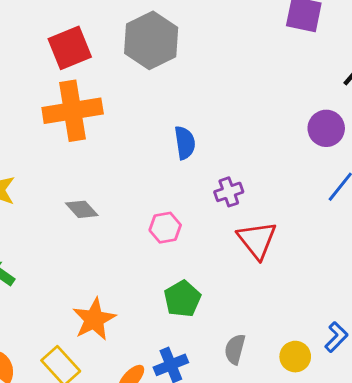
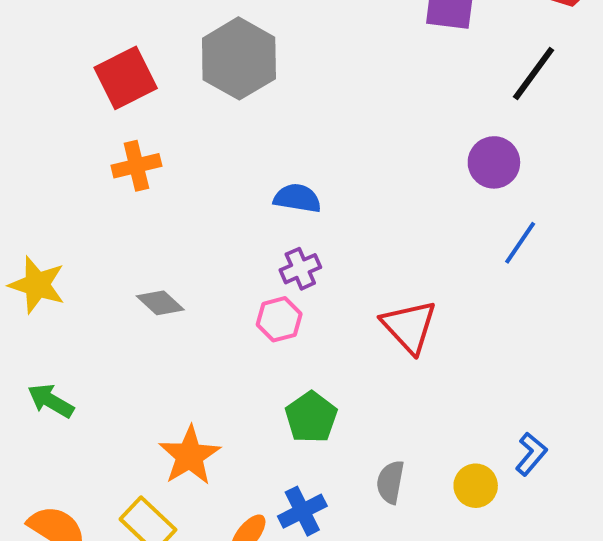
orange cross: (73, 111) -> (136, 166), size x0.6
blue semicircle: (185, 143) -> (297, 198), turned -68
purple cross: (229, 192) -> (300, 269), moved

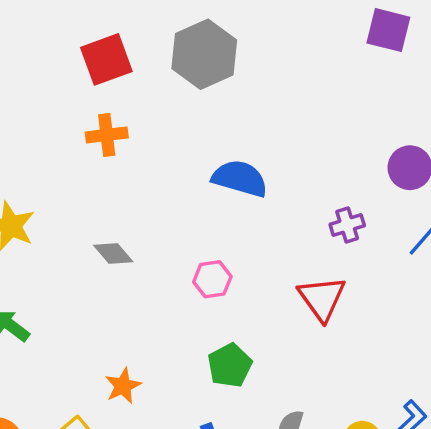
blue semicircle: (297, 198) -> (240, 178), size x1.4
purple cross: (300, 269) -> (347, 225), moved
orange star: (190, 456) -> (123, 386), size x0.7

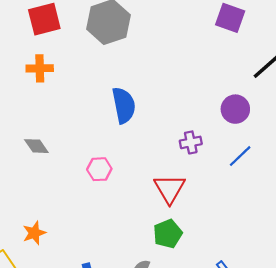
blue semicircle: (240, 178) -> (124, 105), turned 57
green pentagon: (230, 365) -> (168, 234), moved

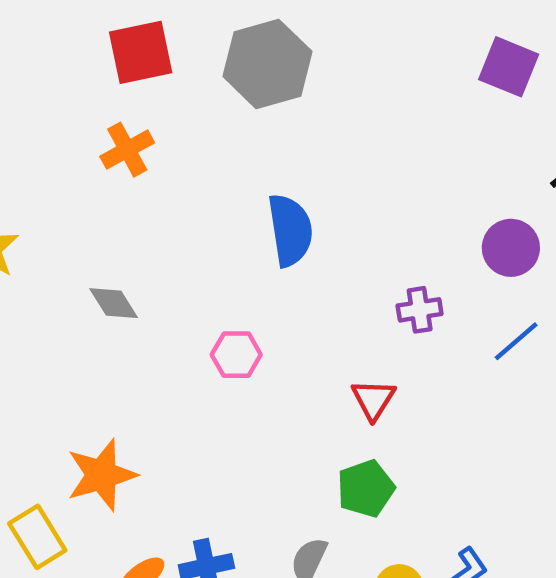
orange cross: (40, 68) -> (127, 150), turned -30
red triangle: (170, 189) -> (373, 399), size x0.7
orange star: (34, 233) -> (102, 475), size x1.5

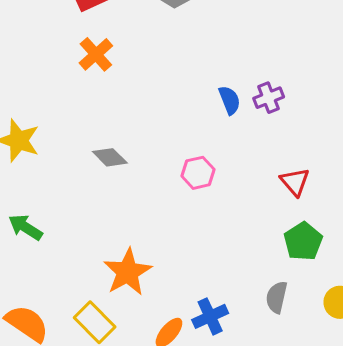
blue semicircle: (290, 230) -> (230, 100), moved, size x0.6
purple cross: (420, 310) -> (269, 98), moved

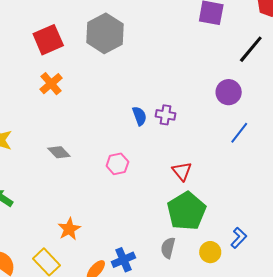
purple cross: (269, 98) -> (165, 115), turned 30
green pentagon: (303, 241) -> (187, 211), size x1.5
orange star: (128, 272) -> (69, 229), size x0.7

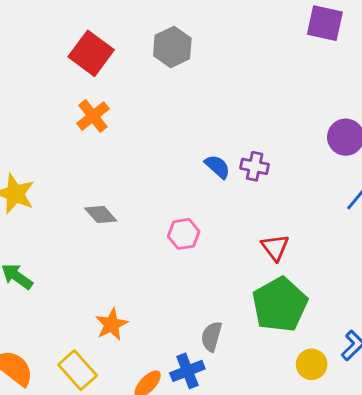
gray hexagon: (105, 33) -> (172, 47), size x0.7
red square: (48, 40) -> (91, 53), turned -32
blue semicircle: (139, 116) -> (217, 167), turned -30
gray semicircle: (168, 248) -> (211, 336), moved

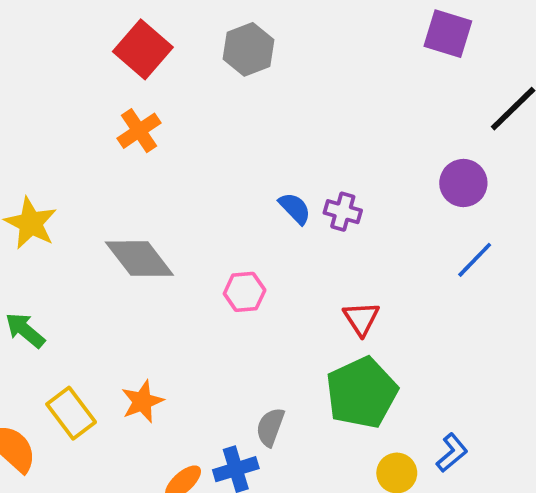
gray diamond: (101, 214) -> (139, 259), size x1.6
yellow rectangle: (78, 370) -> (71, 413), moved

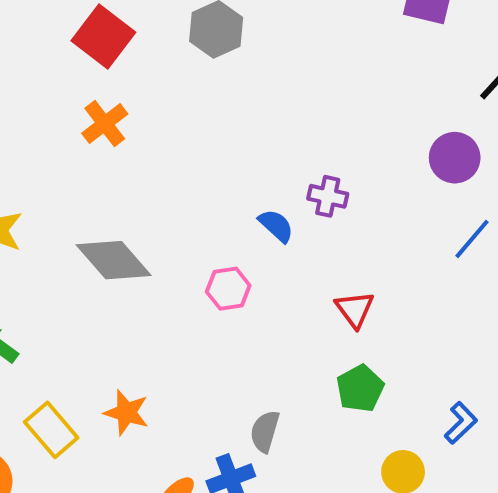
blue semicircle: (295, 208) -> (276, 226), moved
green pentagon: (362, 393) -> (360, 388), size x0.6
orange star: (142, 401) -> (126, 413), turned -30
blue L-shape: (452, 453) -> (461, 423), moved

